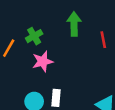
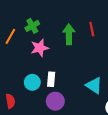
green arrow: (74, 24) -> (69, 34), moved

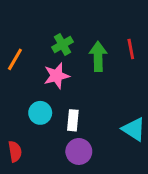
green cross: (32, 26) -> (62, 45), moved
cyan circle: (32, 82) -> (40, 113), moved

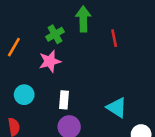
green arrow: (98, 56) -> (83, 19), moved
cyan circle: (40, 113) -> (24, 95), moved

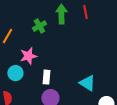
red line: (114, 38) -> (85, 12), moved
pink star: (50, 61) -> (28, 56), moved

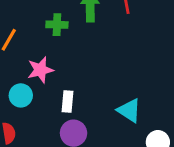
green cross: (39, 26) -> (57, 25), turned 32

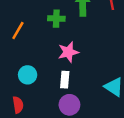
pink star: (40, 70) -> (68, 52), moved

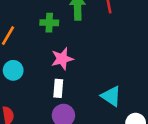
cyan circle: (28, 75) -> (13, 70), moved

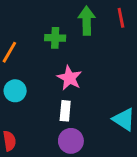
pink star: (62, 59) -> (69, 78), turned -30

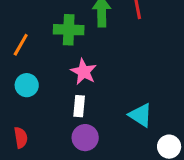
green cross: (55, 38) -> (69, 30), size x1.4

